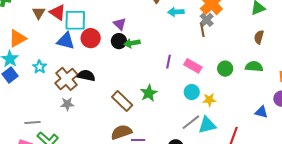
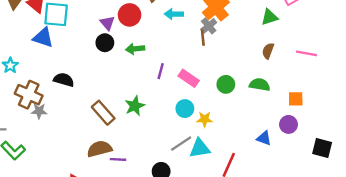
red circle: (91, 38) -> (130, 15), moved
green arrow: (132, 43) -> (135, 49), moved
brown cross: (66, 79) -> (29, 95), moved, turned -30

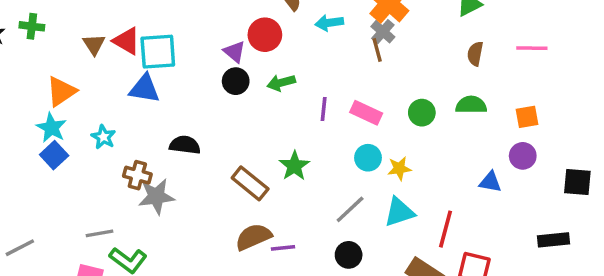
brown cross: (29, 95) -> (137, 175), size x0.7
gray star: (39, 111) -> (156, 196), size x1.5
gray line: (181, 144) -> (350, 209), moved

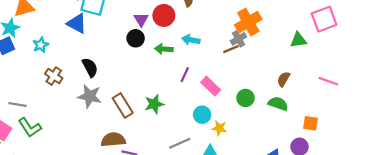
cyan arrow: (329, 23) -> (191, 40), moved
brown line: (377, 50) -> (231, 49), turned 63
brown semicircle: (475, 54) -> (284, 79), moved
black semicircle: (185, 145) -> (90, 67), turned 36
gray star: (156, 196) -> (90, 96), moved

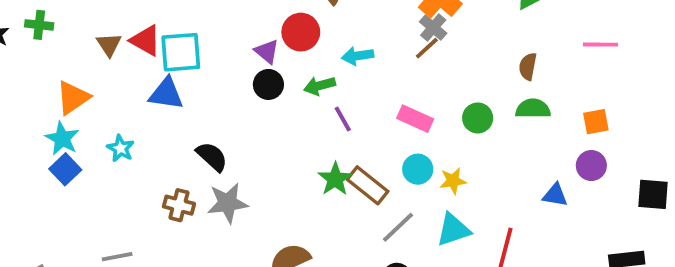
purple line: (185, 75) -> (343, 119), moved, turned -35
brown cross: (54, 76) -> (179, 205), moved
brown rectangle: (123, 105) -> (368, 185), moved

